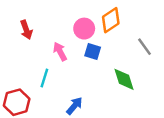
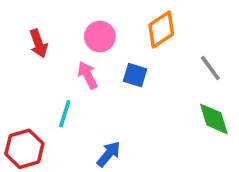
pink circle: (84, 29) -> (100, 37), moved
green diamond: (124, 79) -> (214, 119), moved

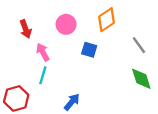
pink arrow: (88, 75) -> (43, 52), moved

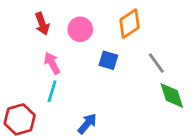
red arrow: (25, 29) -> (42, 24), moved
gray line: (139, 45) -> (156, 63), moved

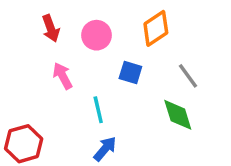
cyan line: (52, 91) -> (98, 110), moved, turned -30
green diamond: (172, 95) -> (178, 115), moved

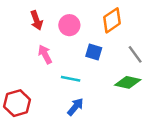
cyan line: (98, 110) -> (71, 79), turned -66
green diamond: (178, 115) -> (128, 82), turned -60

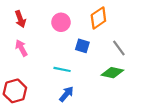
red arrow: (36, 20) -> (20, 19), moved
pink arrow: (45, 54) -> (21, 48), moved

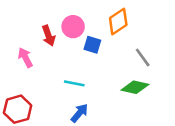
red arrow: (20, 19) -> (49, 36), moved
blue square: (82, 46) -> (92, 45), moved

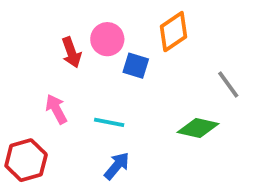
pink arrow: (25, 58) -> (56, 109), moved
gray line: (143, 58) -> (228, 85), moved

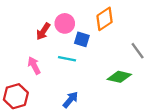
red arrow: (71, 52) -> (43, 31), turned 54
cyan line: (109, 122) -> (67, 59), moved

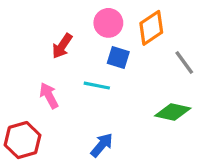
pink circle: (65, 23) -> (108, 23), moved
gray line: (138, 51) -> (184, 62), moved

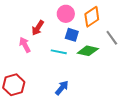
pink arrow: (49, 96) -> (25, 45), moved
green diamond: (173, 112) -> (88, 51), moved

